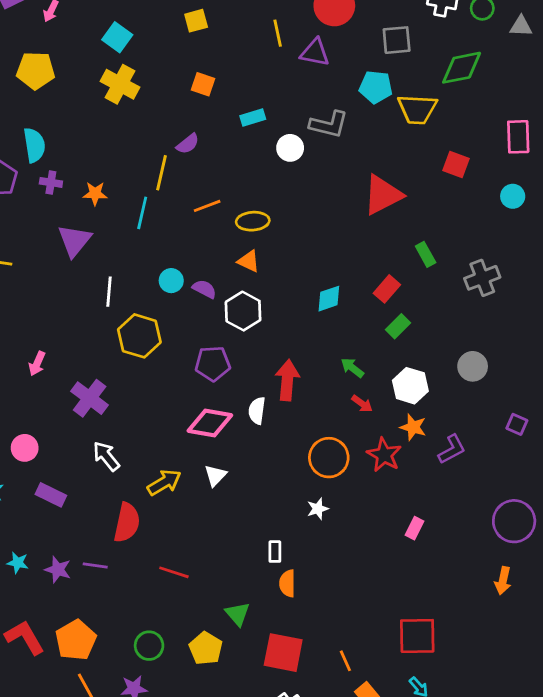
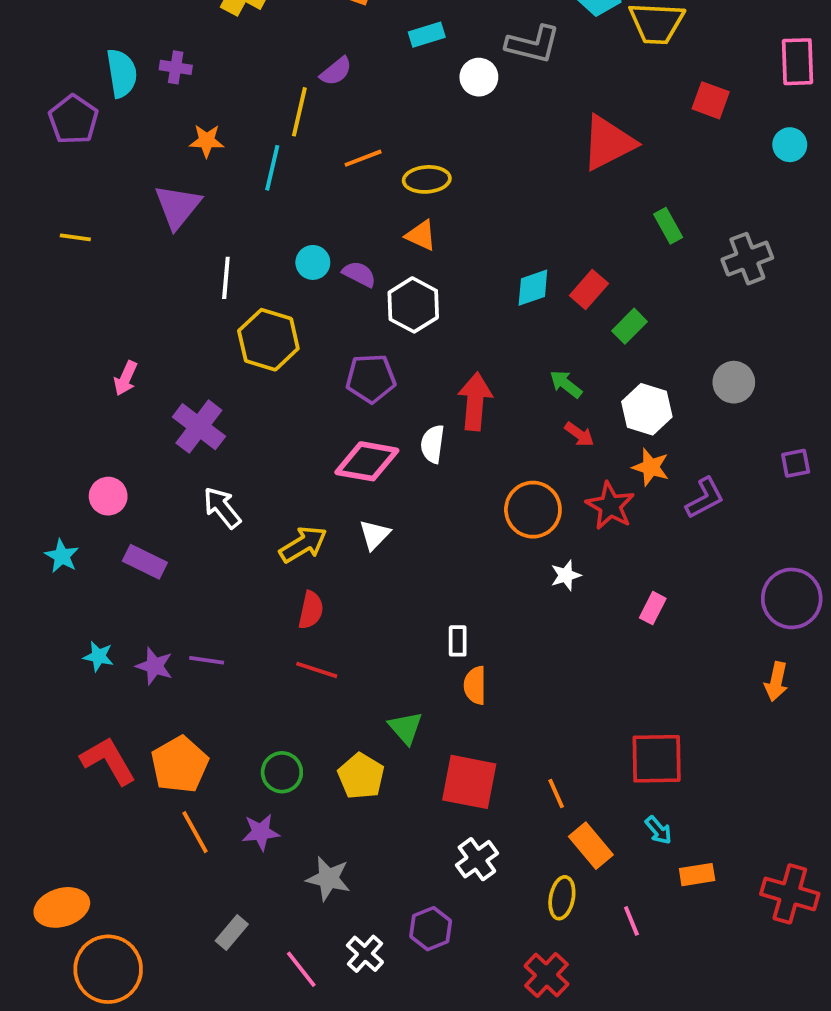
purple cross: (51, 182) -> (176, 67), moved
red rectangle: (387, 289) -> (589, 289), moved
purple square: (517, 424) -> (796, 463), turned -35
white star: (318, 509) -> (566, 575), moved
red semicircle: (127, 523) -> (311, 610), moved, size x0.7

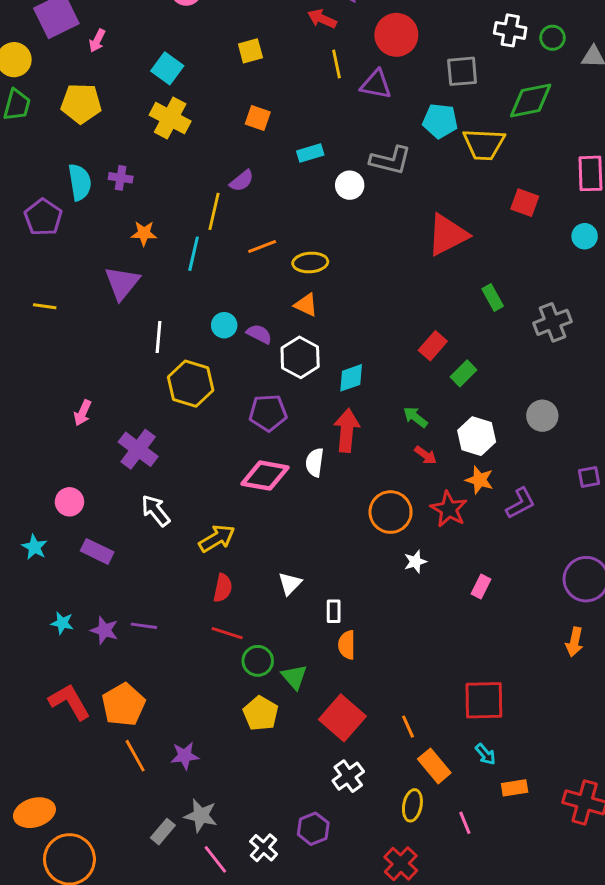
cyan diamond: (533, 288) -> (351, 378), moved
white triangle: (375, 535) -> (290, 584), moved
green circle: (282, 772) -> (258, 661), moved
red square: (469, 782) -> (342, 718), turned 30
gray star: (328, 878) -> (201, 816), moved

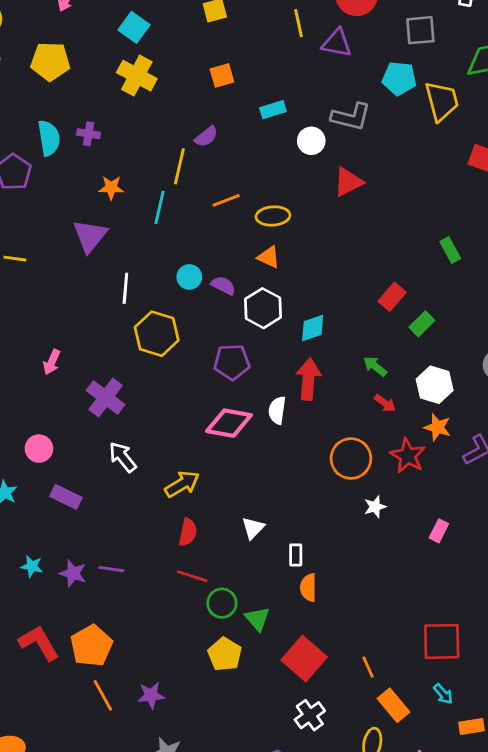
orange square: (258, 118) -> (222, 76), turned -35
yellow trapezoid: (484, 144) -> (442, 101), turned -108
red triangle: (447, 235) -> (348, 182), moved, size x0.7

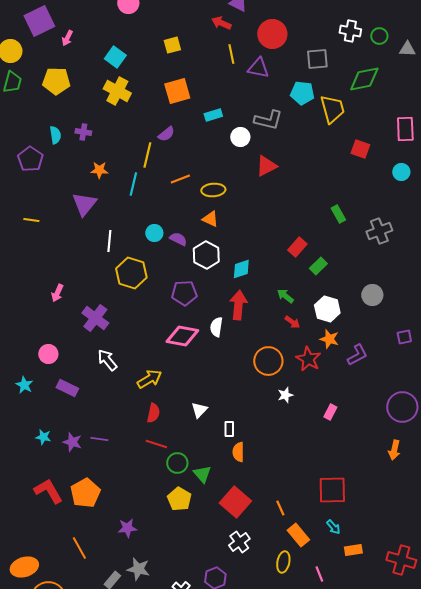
orange square: (222, 76) -> (177, 91), size x1.5
cyan semicircle: (49, 138) -> (55, 135), size x0.7
orange line: (103, 695) -> (79, 548), moved

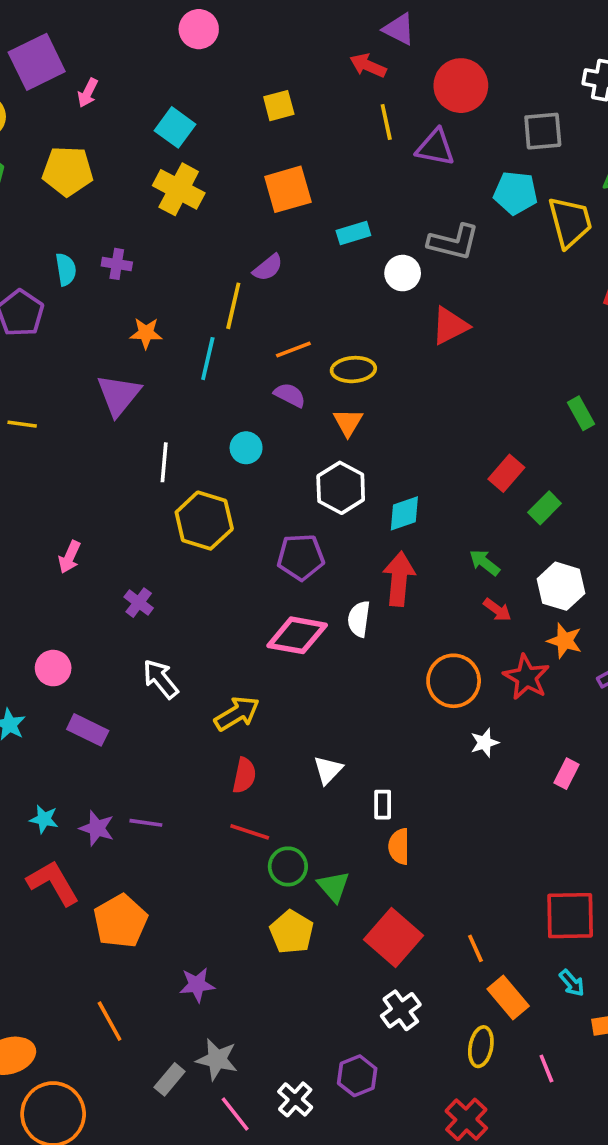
orange triangle: (210, 219) -> (348, 422), turned 36
purple semicircle: (178, 239) -> (290, 395), moved
purple cross: (95, 318) -> (139, 603), size x0.6
red L-shape: (48, 491) -> (53, 883), moved

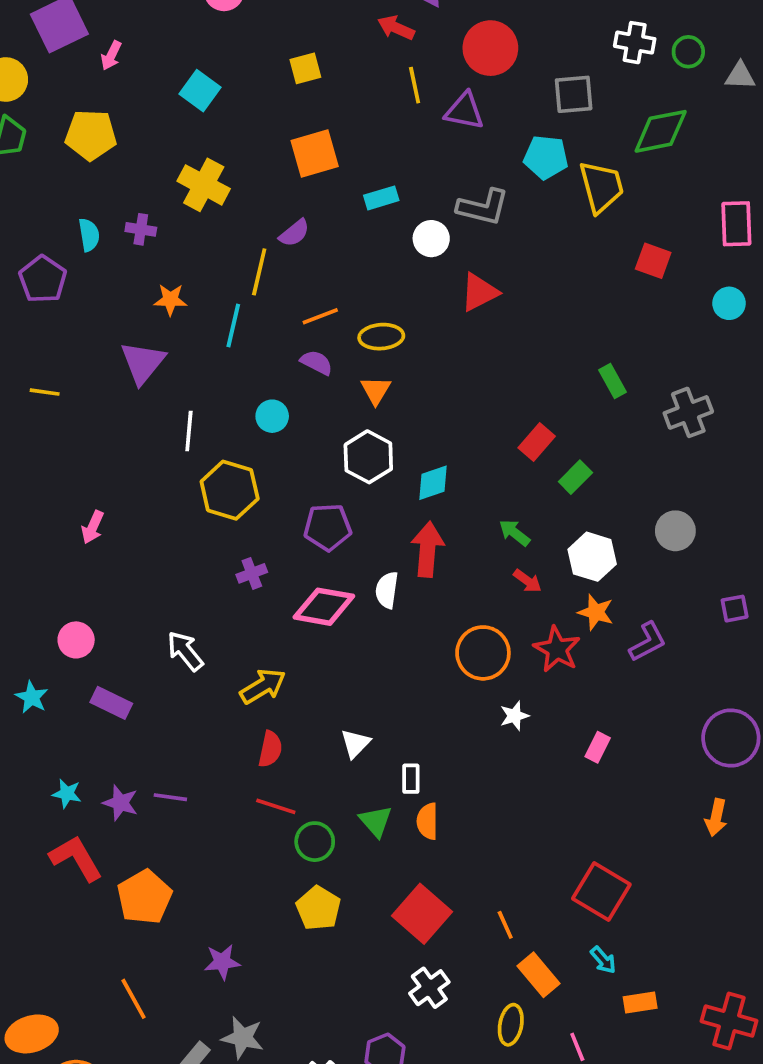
yellow cross: (179, 189) -> (204, 185), moved
purple cross: (139, 603) -> (252, 573), moved, turned 32
green triangle: (333, 886) -> (376, 821), moved
red square: (570, 916) -> (601, 892), turned 32

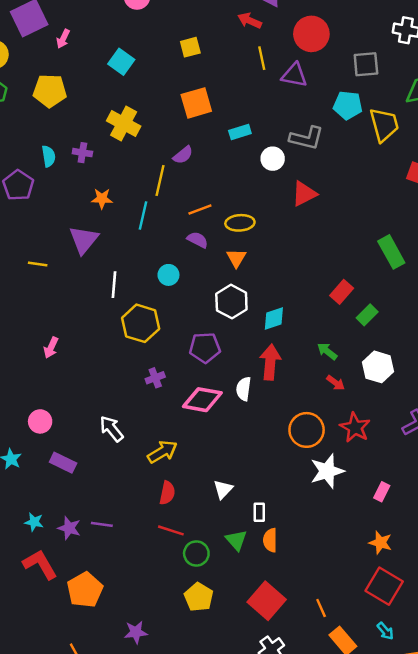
green rectangle: (612, 381) -> (391, 252), size x1.5
yellow line: (45, 392) -> (38, 264), moved
orange star: (596, 612) -> (380, 543), moved
white star: (514, 716) -> (327, 471), size x1.8

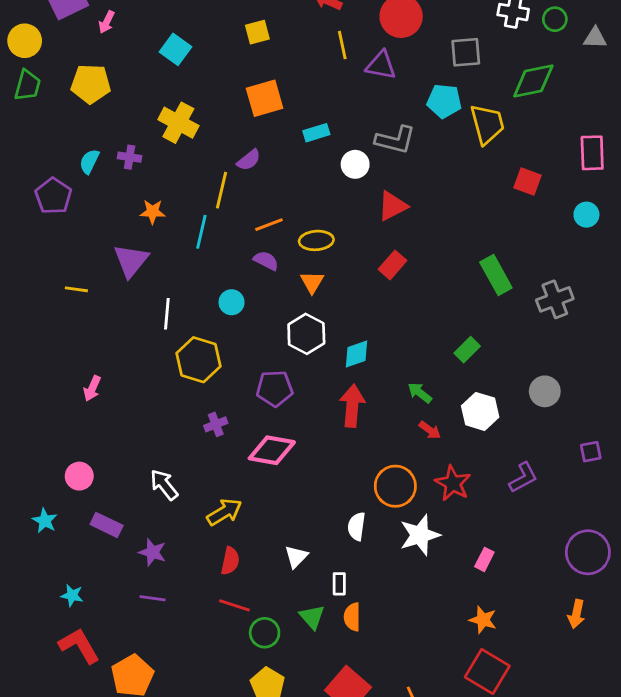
cyan semicircle: (49, 156) -> (89, 161), turned -145
red rectangle: (342, 292) -> (392, 265), moved
white semicircle: (244, 389) -> (357, 526), moved
purple star: (69, 528) -> (153, 552), moved

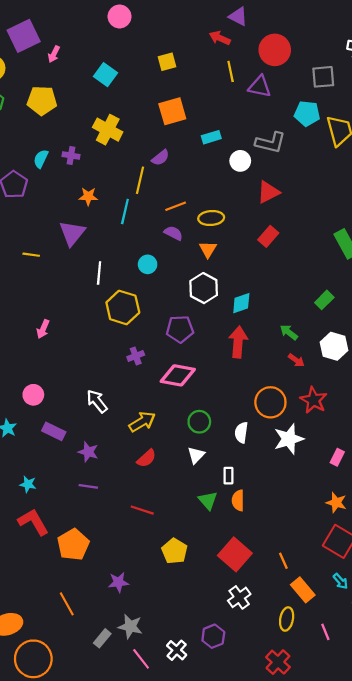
red semicircle: (230, 561) -> (146, 458), turned 36
red line: (234, 605) -> (142, 510), moved
green circle: (265, 633) -> (199, 422), moved

